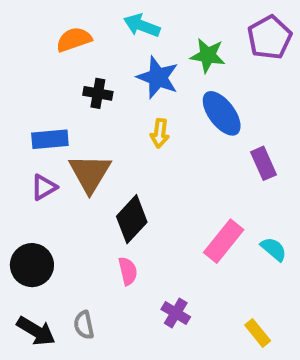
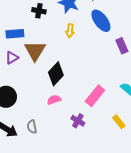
pink rectangle: (224, 241) -> (95, 96), moved
pink semicircle: (128, 271) -> (54, 100), turned -96
yellow rectangle: (258, 333) -> (119, 122), moved

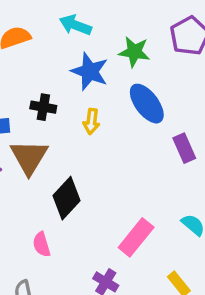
black cross: (39, 11) -> (43, 107), moved
pink semicircle: (54, 100) -> (42, 244), moved, turned -88

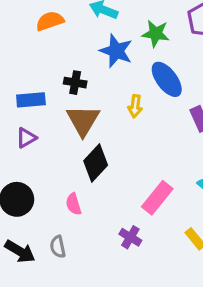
yellow arrow: (91, 121) -> (135, 106), moved
brown triangle: (29, 157) -> (83, 120), moved

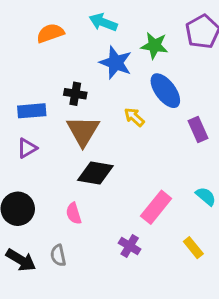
yellow arrow: (135, 106) -> (134, 117), turned 125
black diamond: (96, 163) -> (95, 173), turned 57

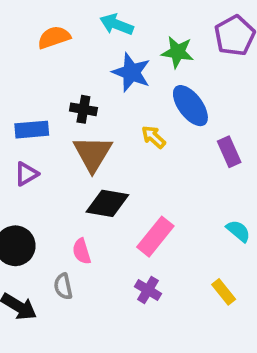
pink rectangle: (156, 207) -> (155, 237), moved
gray semicircle: (58, 255) -> (63, 286), moved

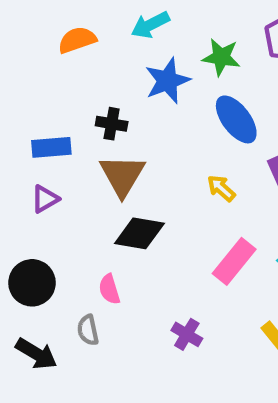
cyan arrow: (117, 24) -> (150, 25), turned -48
blue star: (131, 72) -> (167, 81), turned 30
yellow arrow: (154, 137) -> (221, 188), moved
pink rectangle: (155, 237) -> (234, 261), moved

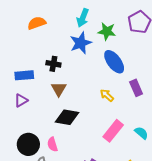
cyan arrow: (150, 25) -> (83, 18), moved, turned -42
brown triangle: (122, 175) -> (59, 89), size x0.7
black circle: (32, 283) -> (28, 144), moved

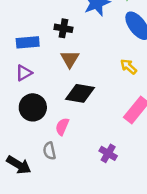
black circle: (28, 144) -> (33, 107), moved
pink semicircle: (52, 144) -> (62, 127), turned 40

